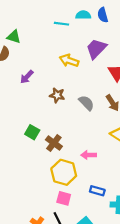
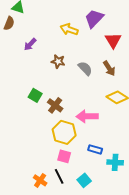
pink arrow: (89, 155) -> (87, 116), size x1.5

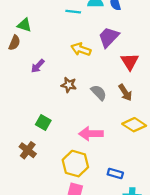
brown cross: (55, 105) -> (28, 150), moved
pink arrow: (87, 116) -> (91, 134), moved
blue rectangle: (95, 149) -> (115, 174), moved

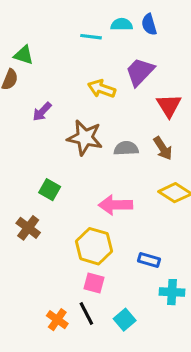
brown star: (69, 85) -> (85, 138), size x1.6
gray semicircle: (99, 93) -> (126, 148), turned -49

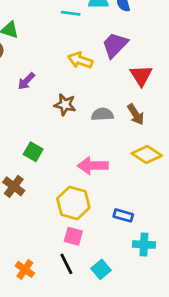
brown star: (85, 138) -> (65, 105), size x0.7
orange cross: (57, 320) -> (25, 269), moved

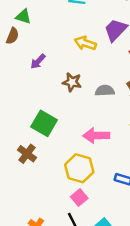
green square: (33, 152) -> (44, 123), size x1.5
pink square: (73, 236) -> (79, 197), turned 35

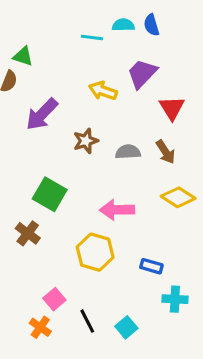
purple arrow: (38, 61) -> (42, 114), size x1.6
brown star: (72, 82) -> (86, 141), turned -30
pink square: (79, 197) -> (54, 299), moved

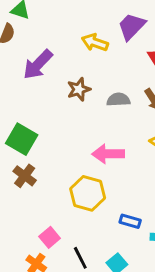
green square: (50, 194) -> (22, 139), moved
blue rectangle: (151, 266) -> (130, 221), moved

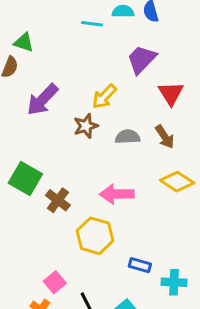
yellow arrow: (95, 43) -> (104, 97), moved, turned -65
brown cross: (25, 176) -> (58, 200), moved

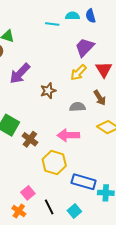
yellow arrow: (104, 97) -> (78, 72), moved
gray semicircle: (128, 137) -> (77, 107), moved
blue rectangle: (140, 265) -> (84, 182), size x1.6

